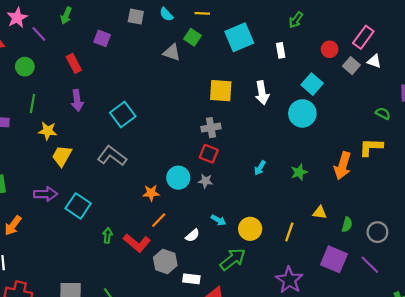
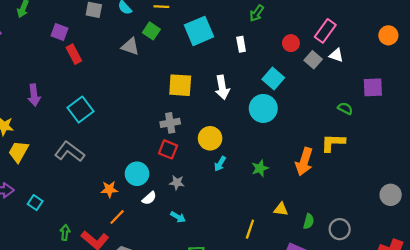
red rectangle: (74, 63) -> (74, 54), moved
gray star: (205, 181) -> (177, 183), moved
cyan square: (78, 206) -> (35, 203), size x0.6
yellow circle: (250, 229) -> (210, 138), moved
white semicircle: (192, 235) -> (149, 198), moved

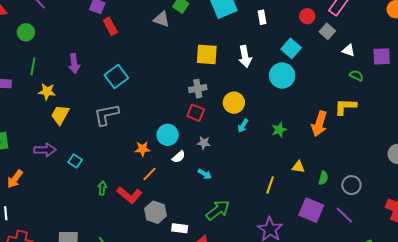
white triangle: (336, 55) -> (348, 50), moved
gray L-shape: (69, 152) -> (106, 115), turned -48

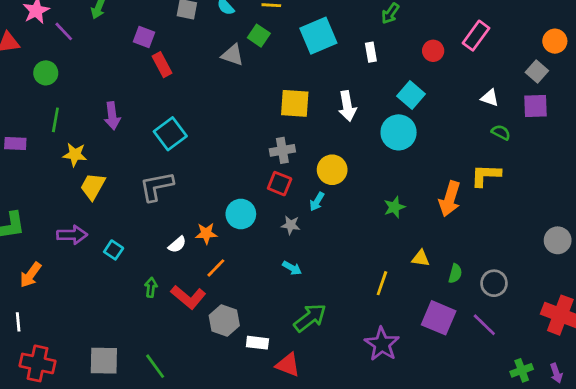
gray square: (327, 31) -> (537, 72), moved
cyan arrow: (243, 126) -> (317, 202), moved
white semicircle: (179, 157) -> (177, 244), moved

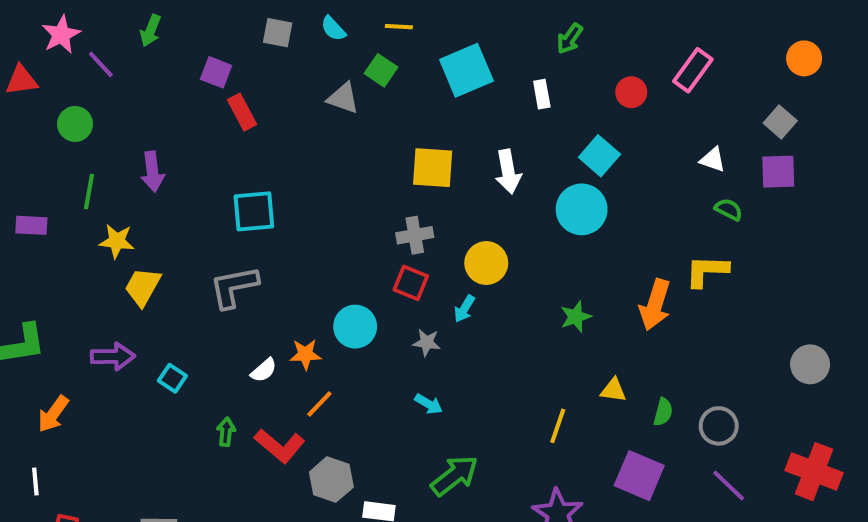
orange circle: (555, 41) -> (804, 58), moved
purple arrow: (112, 116) -> (153, 172), moved
cyan square: (170, 134) -> (254, 211), turned 32
purple line: (484, 325) -> (729, 485), moved

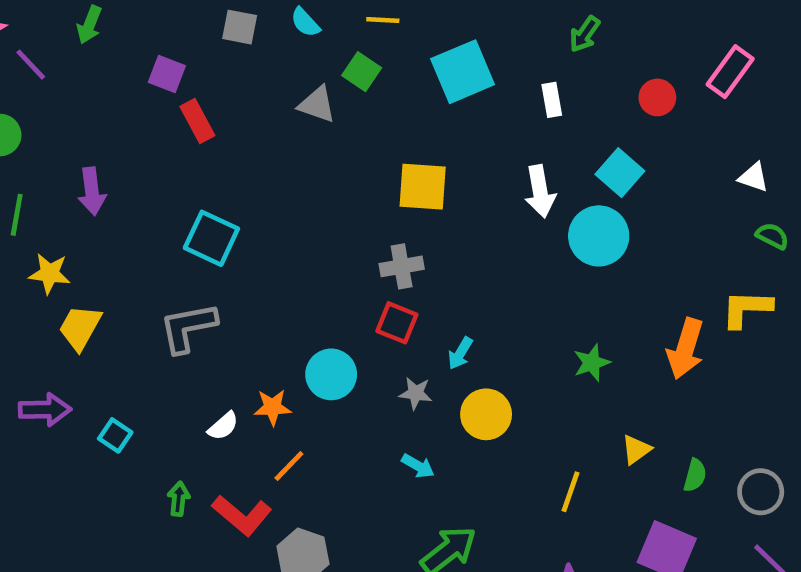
white arrow: (508, 172) -> (540, 191), moved
cyan square: (254, 211) -> (211, 238), turned 30
yellow circle: (486, 263) -> (486, 414), moved
yellow triangle: (613, 390) -> (636, 450), turned -44

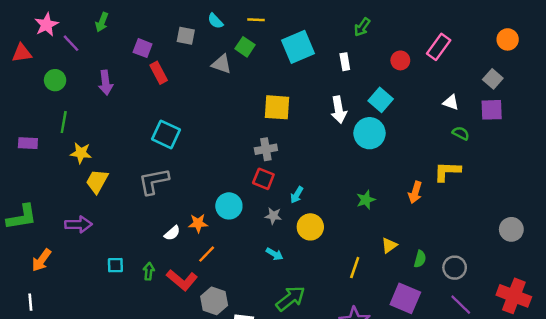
gray square: (240, 27) -> (186, 36), moved
purple arrow: (92, 191) -> (106, 83), moved
orange arrow: (686, 349) -> (415, 192), size x0.7
cyan square: (115, 435) -> (115, 265), moved, turned -35

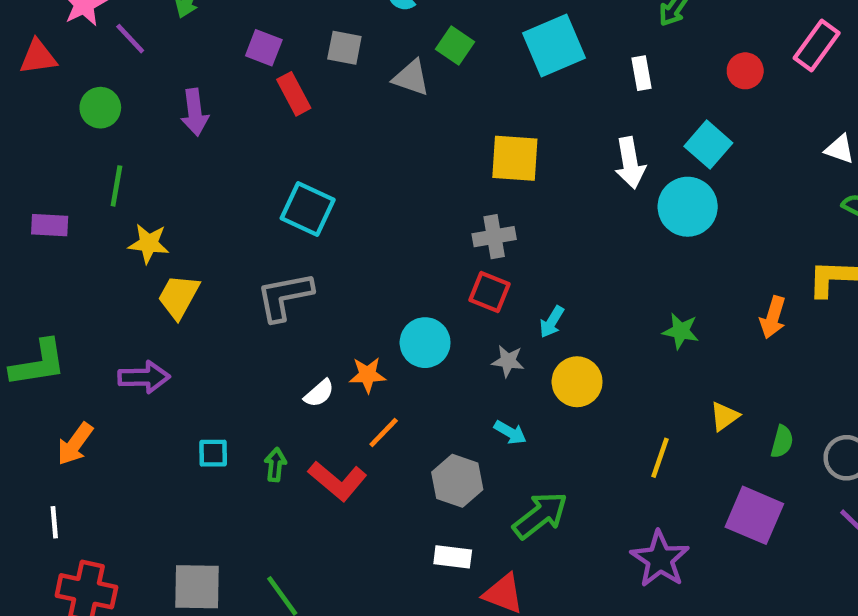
gray square: (186, 36) -> (344, 48), moved
green star: (366, 200) -> (681, 331), turned 30
gray hexagon: (214, 301) -> (457, 481), moved

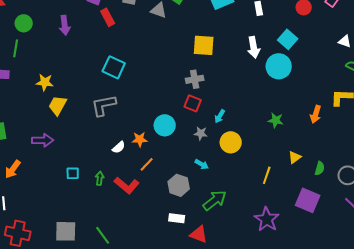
green line: (116, 186) -> (16, 48), moved

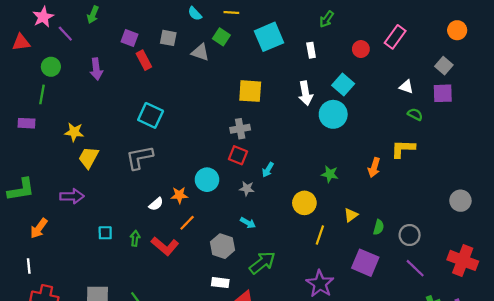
yellow circle: (231, 142) -> (304, 203), moved

